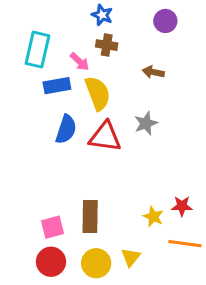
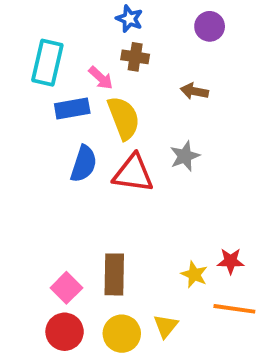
pink square: (52, 227) -> (66, 288), turned -30

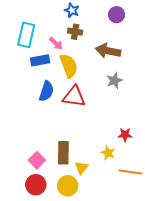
brown arrow: (194, 91) -> (108, 51), size x1.6
gray star: (185, 156) -> (114, 81), moved
red star: (231, 261) -> (125, 135), moved
yellow triangle: (166, 326) -> (81, 168), moved

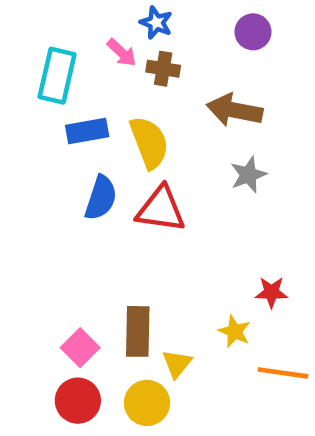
pink arrow: (56, 43) -> (122, 53), moved

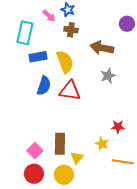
purple circle: (253, 32) -> (127, 24), moved
pink arrow: (122, 53) -> (49, 16), moved

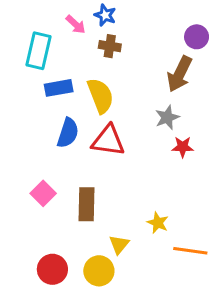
brown arrow: (102, 48) -> (179, 74), moved, turned -75
red star: (118, 127) -> (183, 147), moved
brown rectangle: (60, 144) -> (87, 204), moved
pink square: (35, 151) -> (43, 193), moved

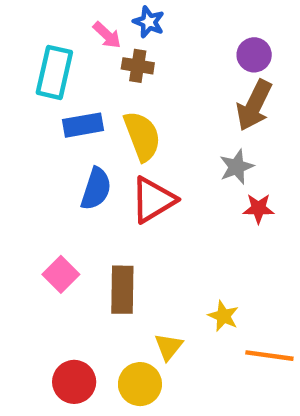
purple circle: (197, 37) -> (254, 55), moved
brown cross: (110, 46) -> (138, 66), moved
red triangle: (108, 141) -> (153, 200), turned -39

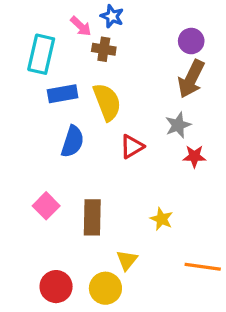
red triangle: (153, 200) -> (132, 146), moved, size x0.7
yellow star: (223, 316) -> (162, 219), moved

